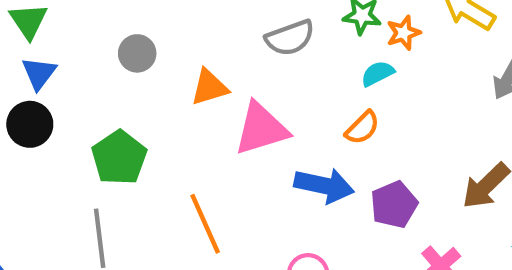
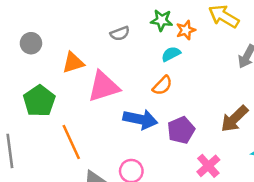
gray semicircle: (290, 38) -> (120, 34), size x0.7
green pentagon: (119, 158) -> (39, 101), moved

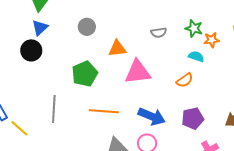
cyan semicircle: (171, 54) -> (196, 56), turned 35
blue arrow: (140, 119) -> (152, 116), moved
orange line: (71, 142) -> (104, 111), turned -72

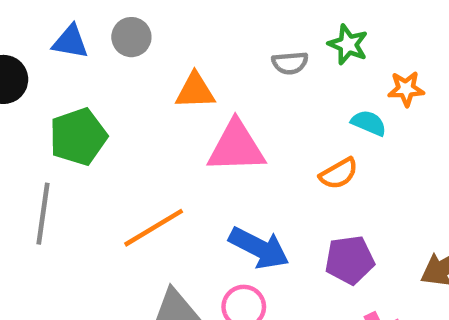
blue triangle: (40, 28) -> (70, 42), moved, turned 48
green star: (194, 28) -> (348, 45), moved
green pentagon: (85, 74) -> (78, 137), moved
orange line: (104, 111) -> (154, 228), turned -40

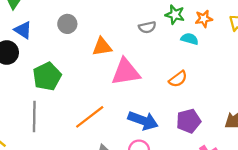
blue triangle: (70, 42) -> (23, 30), moved, turned 30
orange star: (406, 89) -> (204, 19), moved
cyan semicircle: (369, 123) -> (190, 39), moved

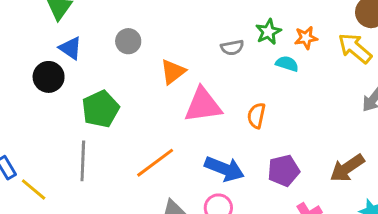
green star: (175, 15) -> (268, 32), turned 30
orange triangle: (102, 47) -> (173, 72), turned -30
orange semicircle: (178, 79) -> (256, 116), moved, turned 138

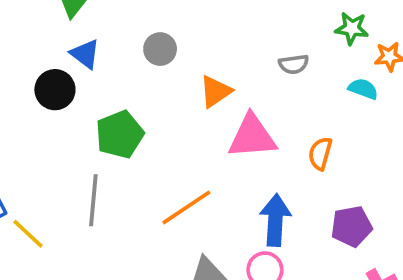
green star: (268, 32) -> (352, 28), moved, turned 30
blue arrow: (224, 169) -> (275, 220), turned -111

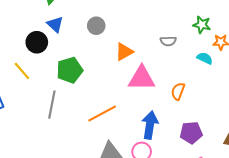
yellow line: (28, 234) -> (22, 71), moved

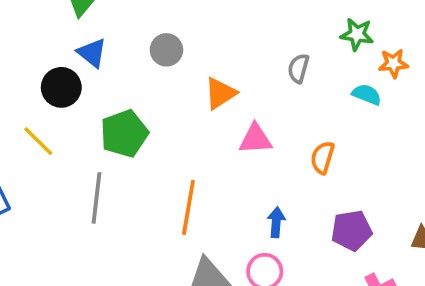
gray semicircle: (168, 41) -> (298, 68), turned 112
pink triangle: (142, 78) -> (255, 139), size x0.7
orange line: (102, 113) -> (188, 207), turned -48
blue arrow: (150, 125) -> (276, 222), size x0.6

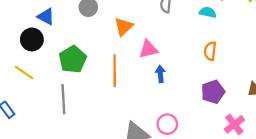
orange semicircle: (322, 158) -> (210, 51), moved
orange line: (188, 207) -> (115, 71), moved
blue arrow: (276, 222) -> (160, 74), moved

